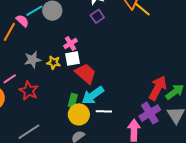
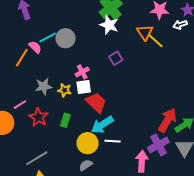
purple square: (97, 16) -> (116, 58), moved
green rectangle: (73, 100) -> (65, 120), moved

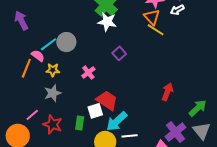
orange triangle: (145, 32) -> (152, 17), moved
white square: (84, 87) -> (95, 111), moved
yellow star: (65, 90) -> (53, 70), moved
red arrow: (167, 120) -> (167, 92), moved, size x0.7

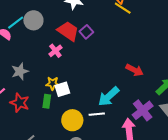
yellow star: (53, 70) -> (53, 83), moved
red arrow: (167, 92) -> (135, 70), turned 96
red trapezoid: (107, 100) -> (68, 31), moved
cyan arrow: (117, 121) -> (109, 97), moved

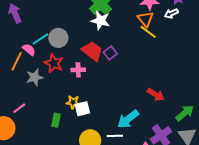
pink cross: (55, 51) -> (78, 70), turned 32
gray star: (20, 71) -> (35, 77), moved
green rectangle: (47, 101) -> (56, 120), moved
red star: (20, 103) -> (54, 63), moved

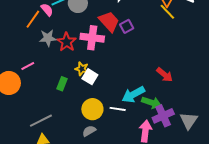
red star: (54, 63) -> (67, 42), moved
pink cross: (78, 70) -> (92, 38), size x1.6
white square: (82, 109) -> (90, 77), turned 35
green arrow: (185, 113) -> (152, 103), moved, turned 48

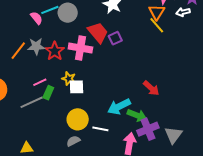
orange line: (33, 19) -> (18, 51), moved
pink line: (28, 66) -> (40, 82), moved
white square: (90, 77) -> (77, 87), turned -35
white line: (118, 109) -> (100, 129), moved
gray line: (41, 121) -> (32, 102), moved

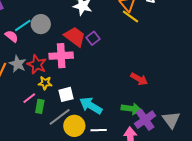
gray star: (36, 46) -> (18, 64), turned -30
yellow star: (69, 79) -> (45, 83), moved
gray line: (32, 102) -> (60, 117), moved
cyan arrow: (119, 106) -> (91, 106), moved, turned 70

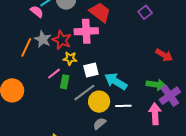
purple square: (93, 38) -> (145, 12), moved

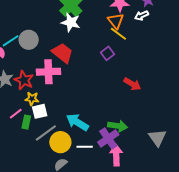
red arrow: (164, 55) -> (132, 84), moved
white square: (91, 70) -> (40, 111), moved
purple cross: (170, 96) -> (108, 138), moved

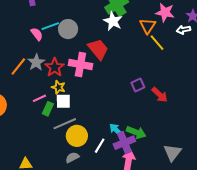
orange triangle: (116, 21) -> (148, 26), moved
purple square: (108, 53) -> (138, 85), moved
cyan arrow: (77, 122) -> (116, 130), moved, size x0.7
white line: (85, 147) -> (100, 146), turned -70

